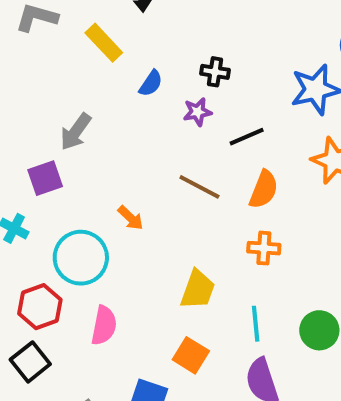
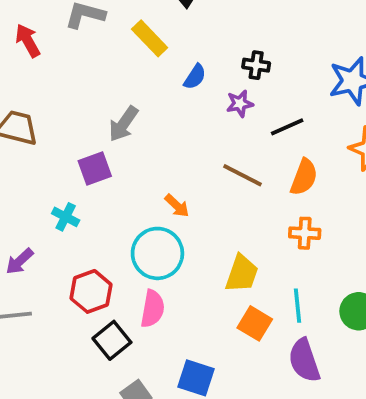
cyan circle: (81, 258) -> (157, 253), moved
orange square: (191, 355) -> (255, 323), moved
black square: (30, 362) -> (112, 340), moved

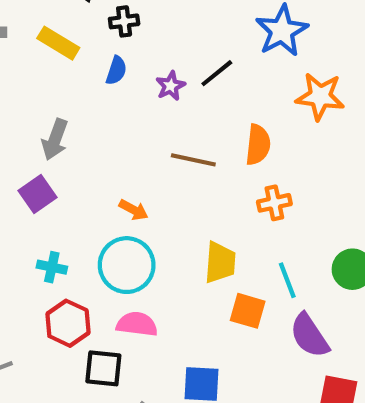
black cross: (256, 65) -> (124, 21), moved
black line: (287, 127) -> (217, 73), moved
cyan cross: (66, 217) -> (52, 267), moved
pink semicircle: (152, 309) -> (137, 324), turned -78
black square: (112, 340) -> (103, 368), turned -30

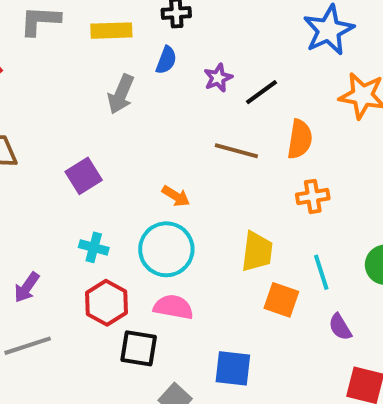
yellow rectangle: (58, 43) -> (111, 31), turned -36
black line: (217, 73) -> (262, 92), moved
gray arrow: (55, 139) -> (121, 94), moved
purple semicircle: (309, 336) -> (340, 327), size x0.6

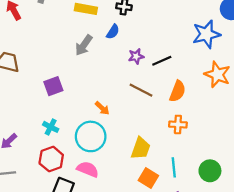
purple star: (218, 78) -> (136, 56), moved

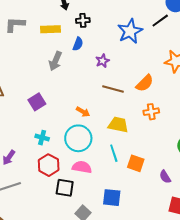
blue star: (206, 34) -> (130, 31), moved
black line: (162, 61) -> (160, 21), moved
orange semicircle: (177, 91) -> (145, 83), turned 36
yellow trapezoid: (141, 148) -> (118, 125), moved, turned -85
cyan line: (174, 167) -> (114, 153), moved

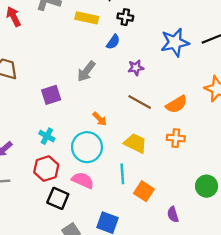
gray arrow: (55, 61) -> (86, 71), moved

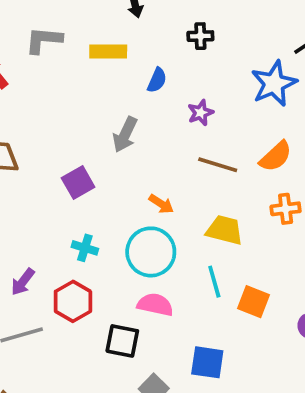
black cross: (125, 17) -> (200, 36), moved
blue star: (175, 42) -> (274, 84), moved
red hexagon: (46, 169) -> (73, 301), moved

